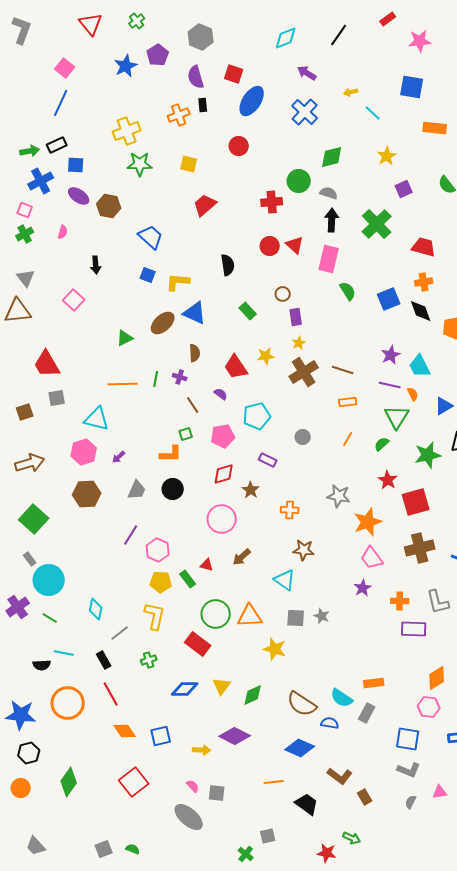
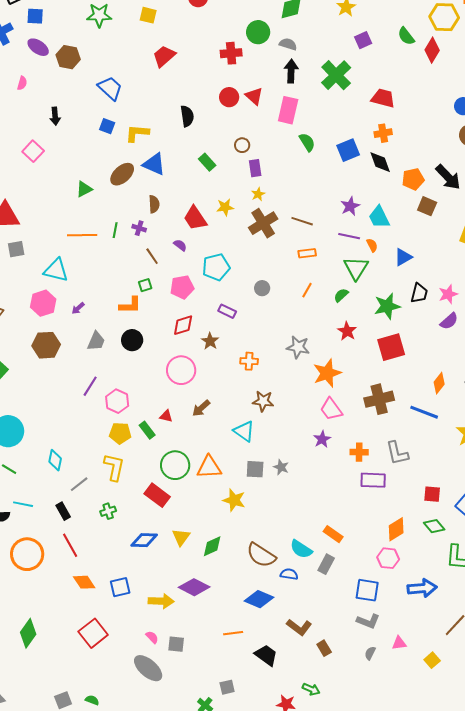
red square: (416, 502) -> (391, 347), moved
orange rectangle: (374, 683) -> (333, 534), turned 42
yellow arrow: (202, 750) -> (161, 601), size x1.4

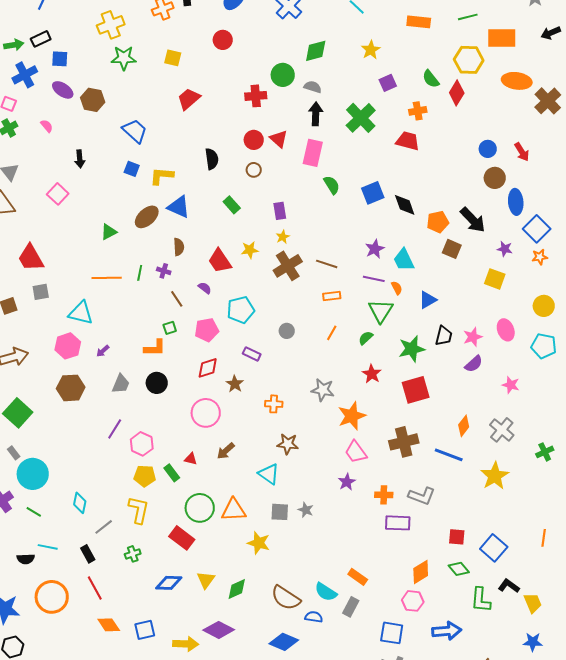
pink semicircle: (22, 83) -> (47, 126), turned -56
orange cross: (383, 133) -> (418, 111), moved
brown circle: (242, 145) -> (254, 170), moved
gray L-shape: (397, 453) -> (422, 496), turned -56

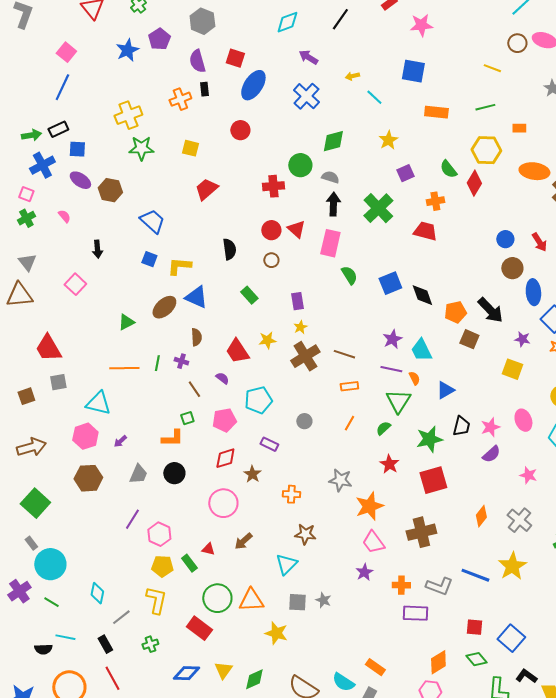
orange rectangle: (502, 38) -> (519, 128), size x0.5
blue line: (449, 455) -> (475, 575), moved
cyan triangle: (269, 474) -> (286, 564), turned 40

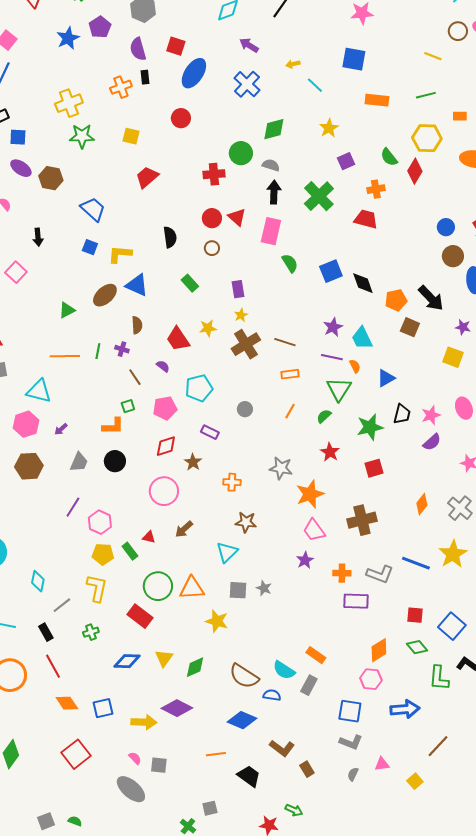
red square: (433, 480) -> (374, 468), size x0.7

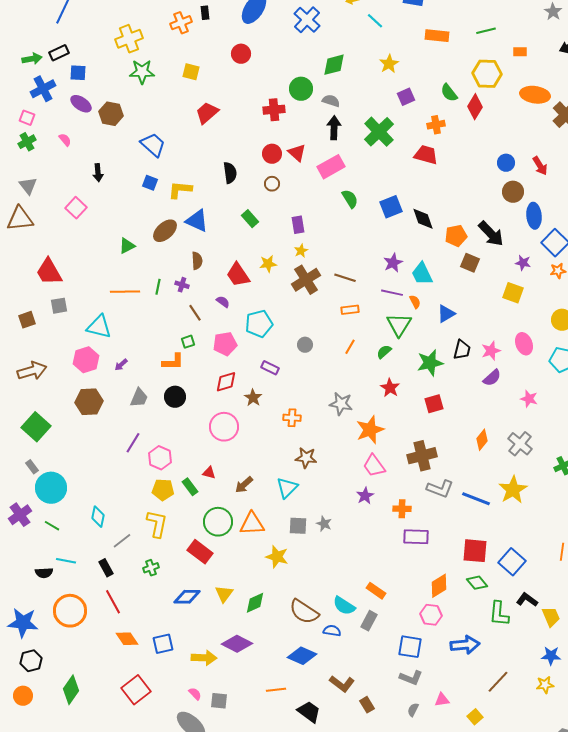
pink rectangle: (271, 231) -> (331, 167), turned 48
brown arrow: (184, 529) -> (244, 485), moved
gray L-shape: (380, 574) -> (440, 489), moved
red square: (415, 615) -> (475, 551), size x1.5

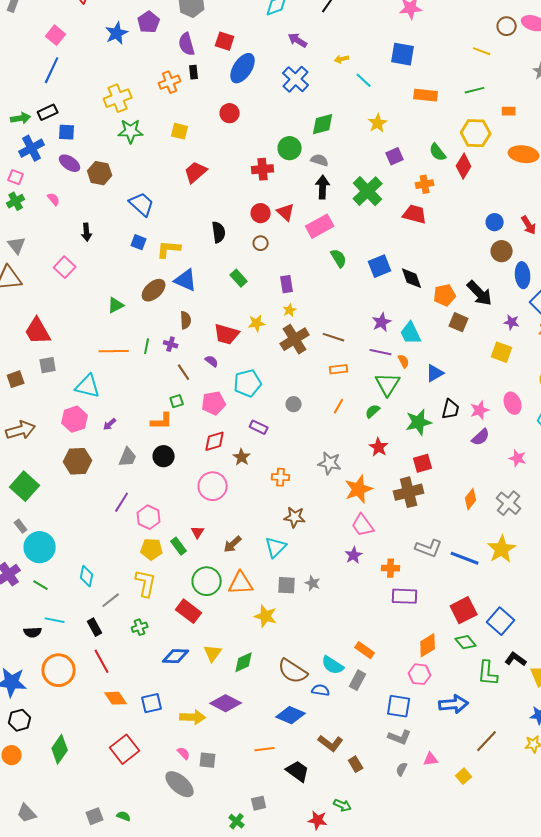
red trapezoid: (238, 275) -> (227, 334), turned -40
brown cross: (422, 456) -> (409, 492), moved
red triangle: (209, 473) -> (198, 532), turned 48
red square: (475, 551) -> (464, 610), turned -32

